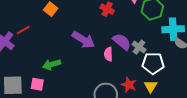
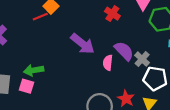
red line: (23, 30) -> (40, 17), moved
green arrow: (52, 64) -> (34, 70), moved

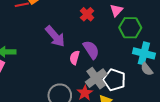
gray cross: (142, 59) -> (96, 78), moved, size x1.5

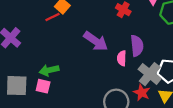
purple semicircle: (91, 50) -> (137, 46), turned 42

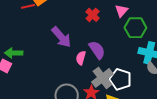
purple semicircle: (137, 46) -> (97, 50), turned -42

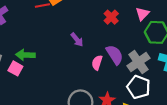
purple arrow: (61, 37) -> (77, 40), size x0.6
gray cross: (102, 78) -> (138, 62), moved

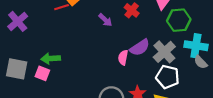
purple arrow: (77, 40) -> (105, 20), moved
purple semicircle: (115, 55) -> (140, 47), turned 96

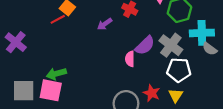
purple arrow: (105, 20) -> (105, 24), turned 112
pink square: (42, 73) -> (51, 90), size x1.5

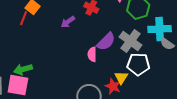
red line: (58, 19) -> (24, 18), turned -40
yellow triangle: (176, 95) -> (121, 78), moved

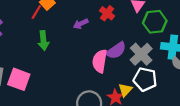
pink semicircle: (92, 54) -> (100, 61), size x1.5
green arrow: (23, 69) -> (43, 41), moved, turned -90

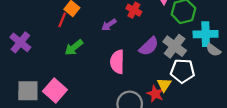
green arrow: (43, 41) -> (74, 47), turned 66
pink semicircle: (100, 61) -> (117, 62), moved
pink square: (19, 79) -> (55, 90), turned 30

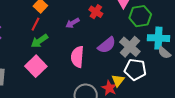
red line: (62, 20) -> (35, 24), moved
pink square: (55, 90) -> (36, 66), moved

